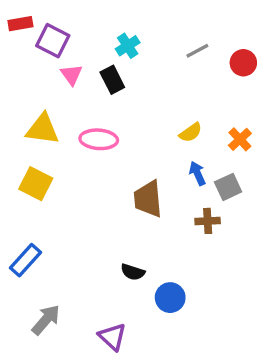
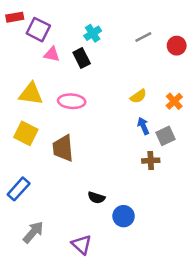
pink triangle: (71, 75) -> (52, 54), turned -42
brown trapezoid: (148, 199) -> (63, 148), moved

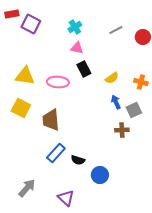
pink triangle: (52, 54) -> (77, 48), moved
black rectangle: (82, 58) -> (84, 69), moved
orange cross: (174, 101) -> (141, 82), turned -32
blue rectangle: (19, 189) -> (56, 153), moved

